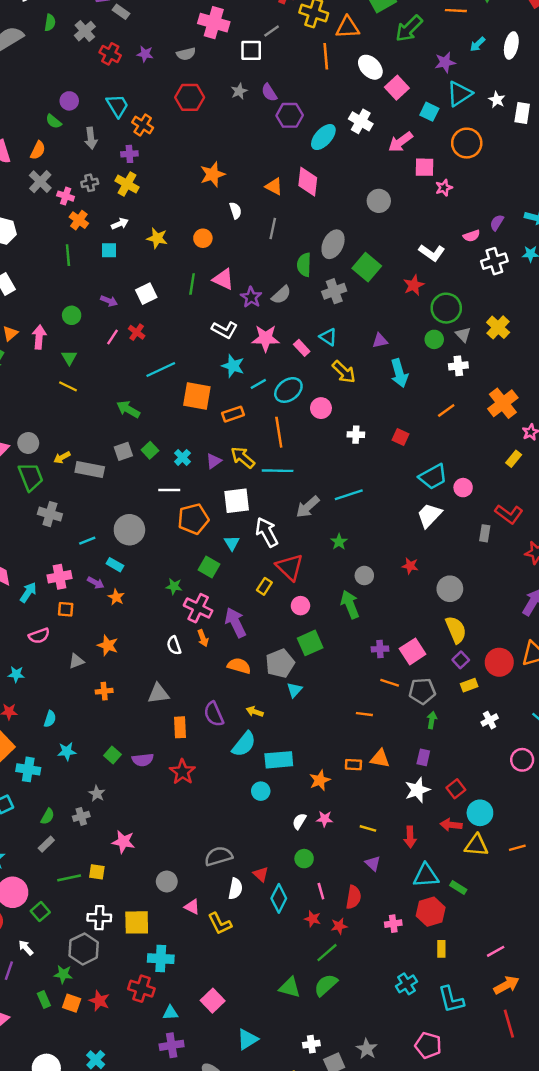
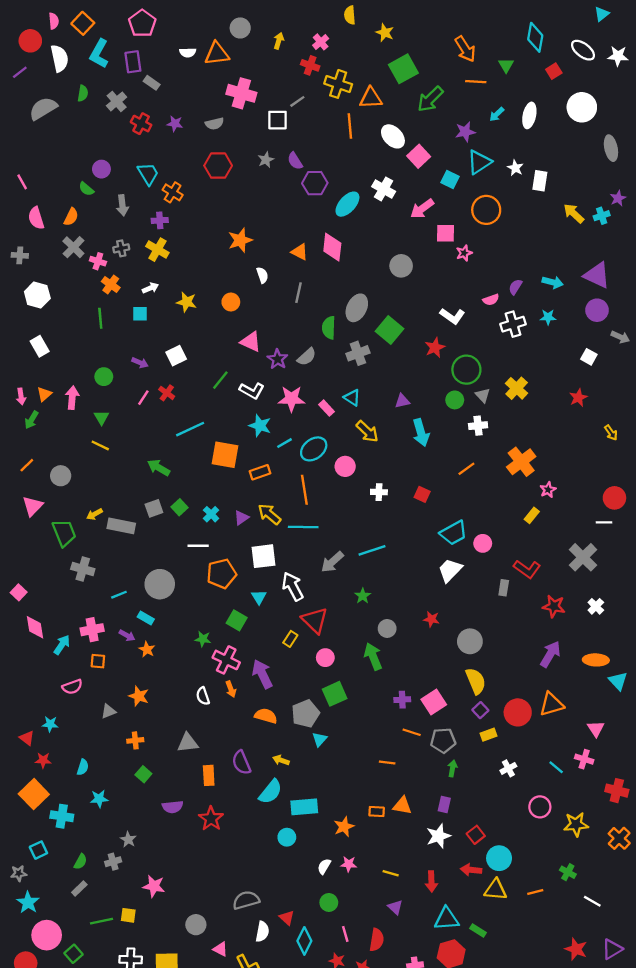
green line: (192, 284) -> (220, 380), moved, turned 30
gray circle: (28, 443) -> (61, 476), moved
green square: (113, 755) -> (143, 774), moved

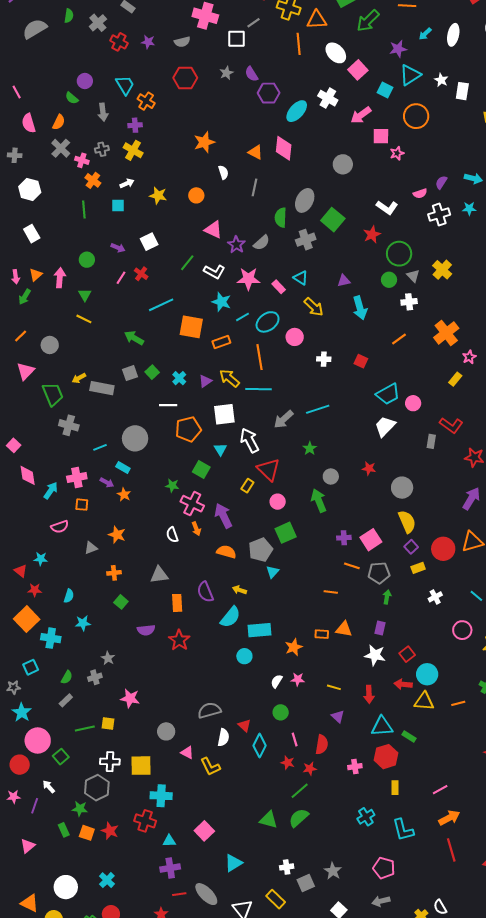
white star: (438, 836) -> (375, 655), turned 30

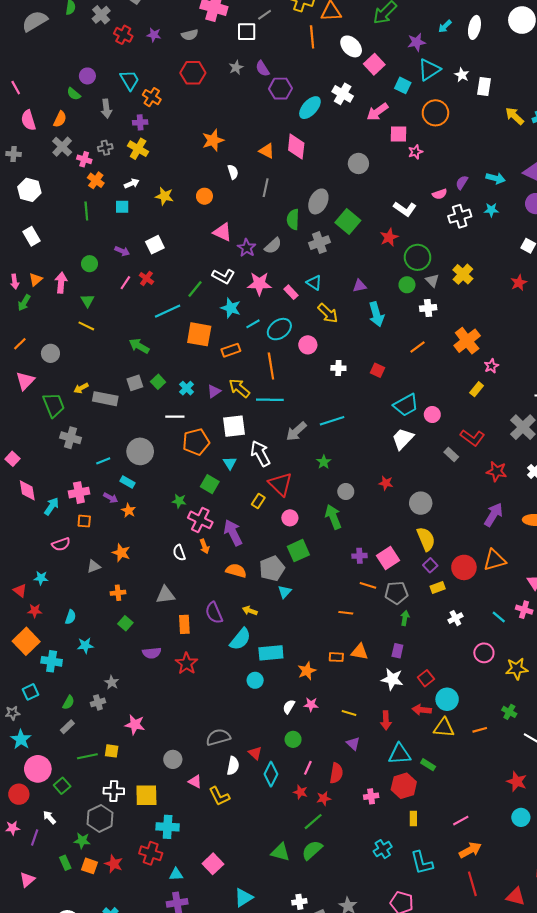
green line: (187, 263) -> (195, 289), moved
gray rectangle: (431, 441) -> (451, 455), turned -56
pink line: (295, 739) -> (308, 768), turned 40

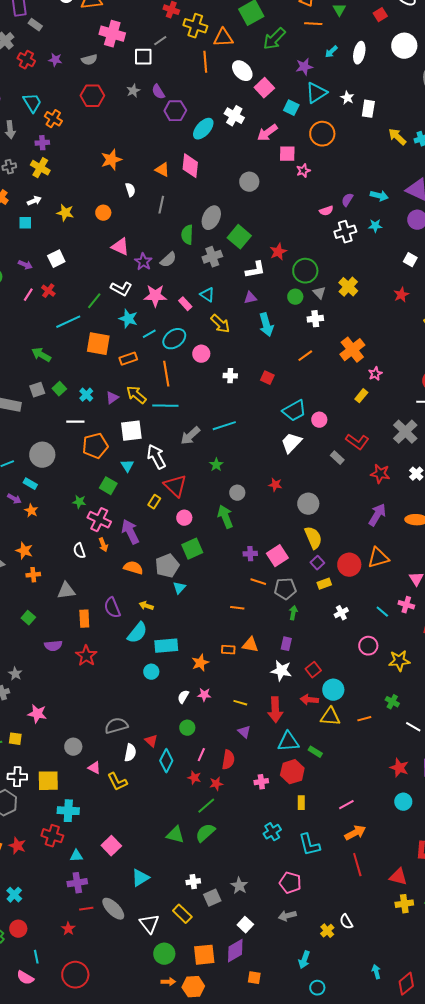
white L-shape: (405, 209) -> (255, 270), moved, turned -45
orange cross: (118, 593) -> (33, 575), moved
red arrow: (386, 720) -> (275, 710), size x1.4

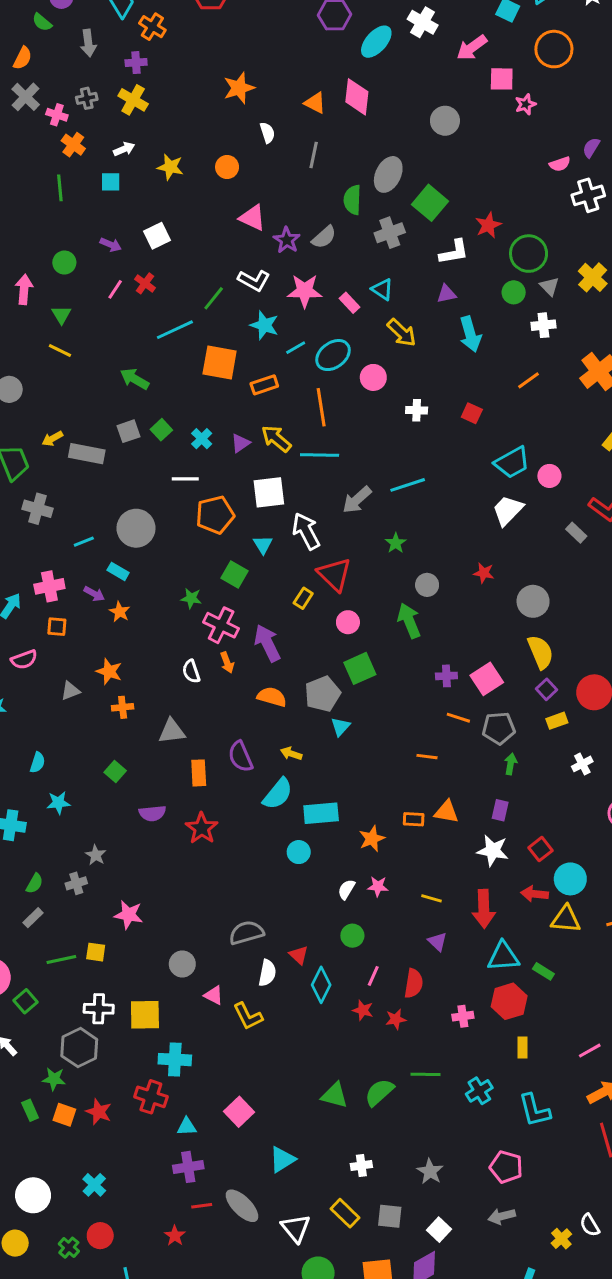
green line: (206, 806) -> (426, 1074), moved, turned 42
gray square: (212, 898) -> (390, 1216), moved, turned 30

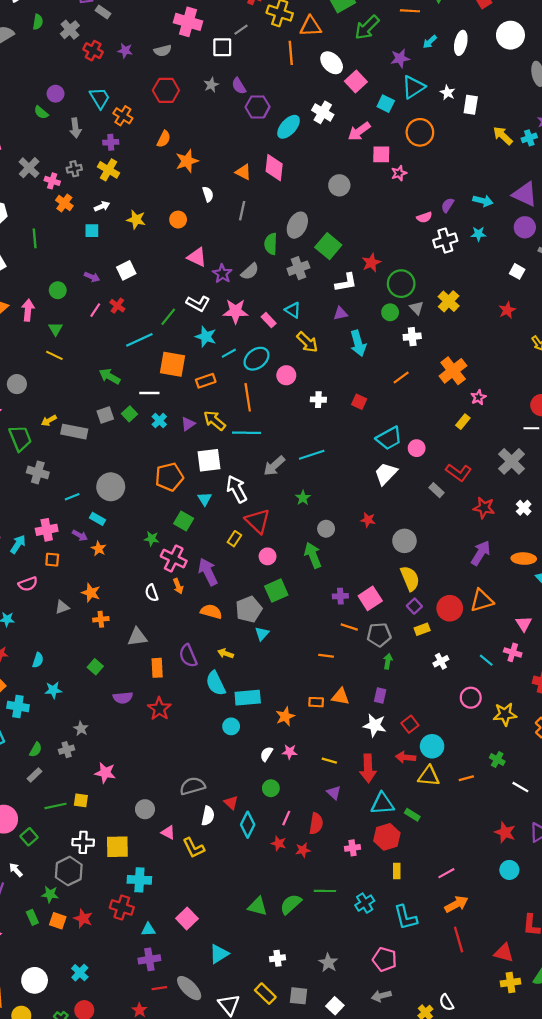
orange semicircle: (23, 58) -> (164, 139), moved
green line: (60, 188) -> (35, 238), moved
white line: (185, 479) -> (149, 393), moved
cyan semicircle: (278, 794) -> (216, 683), turned 115

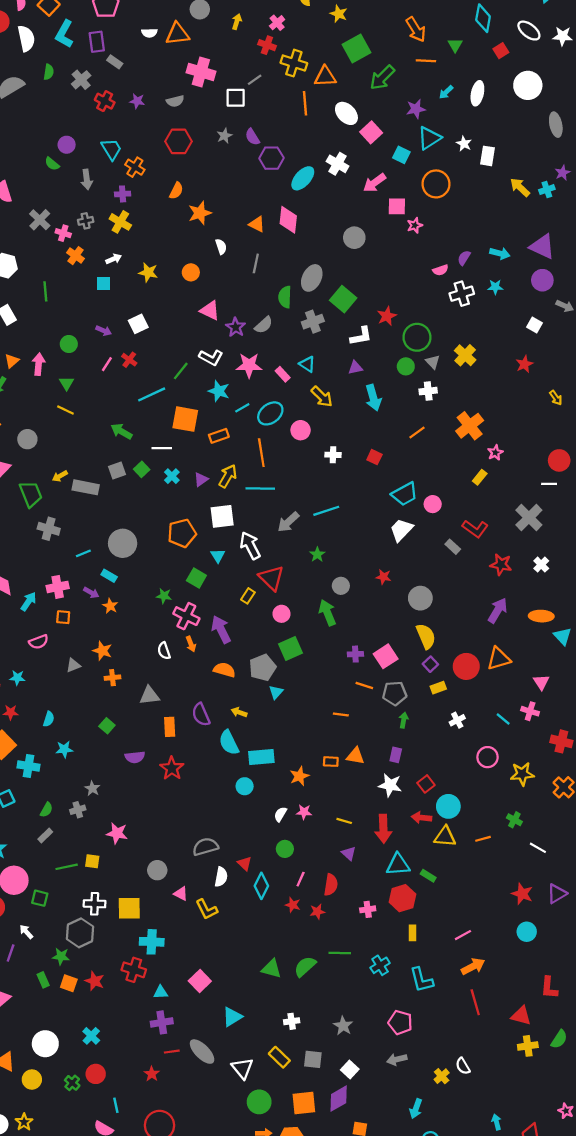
yellow arrow: (215, 421) -> (228, 476), turned 80
green square: (29, 837) -> (40, 898), turned -35

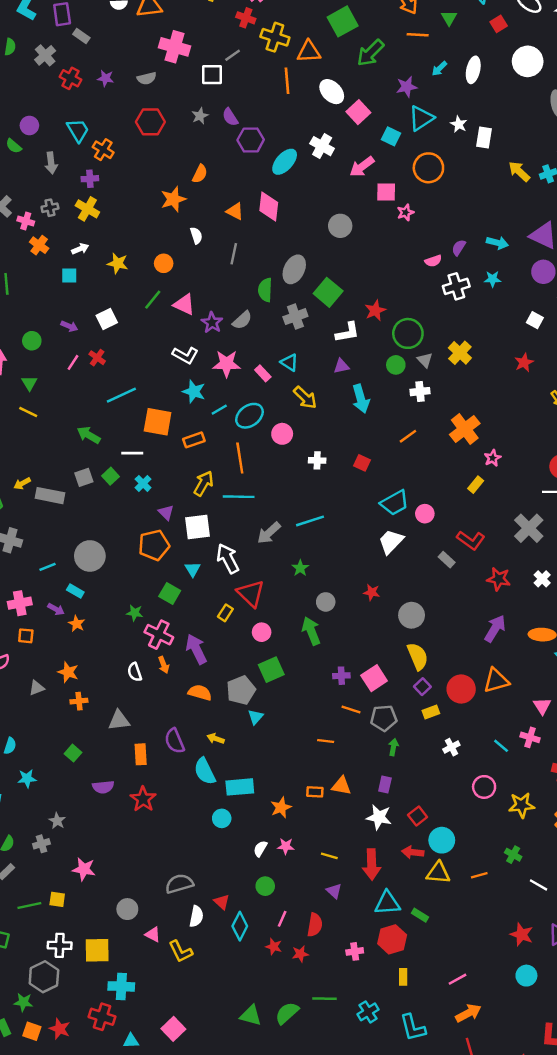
orange semicircle: (176, 191) -> (200, 174), moved
green line: (181, 371) -> (153, 300), moved
purple triangle: (201, 479) -> (166, 512), moved, turned -40

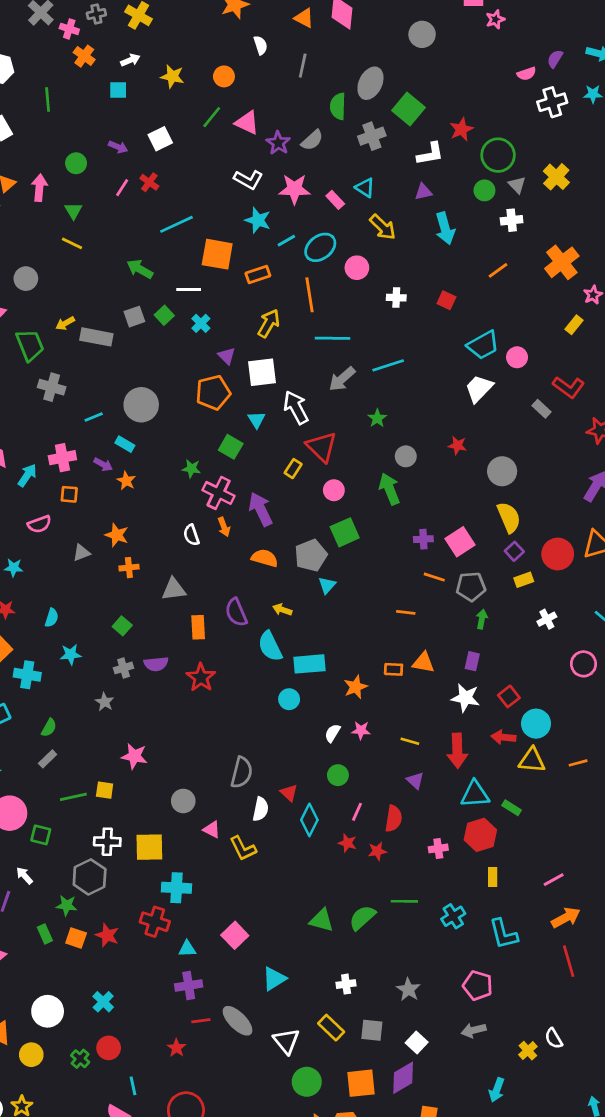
cyan line: (239, 497) -> (332, 338), moved
gray cross: (41, 844) -> (124, 668), moved
gray semicircle: (179, 884) -> (242, 772), turned 120

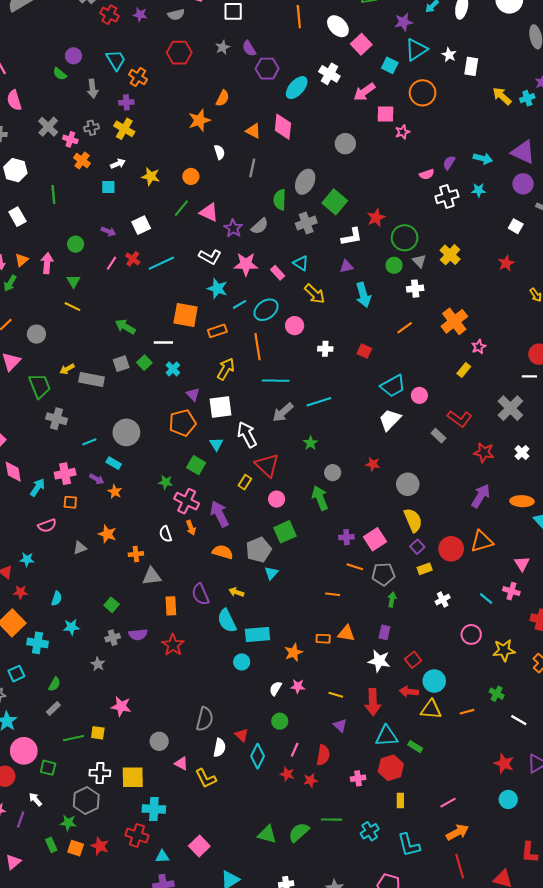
cyan line: (176, 224) -> (161, 263), moved
orange cross: (129, 568) -> (136, 554), moved

